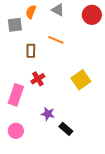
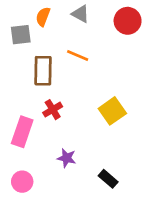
brown rectangle: (31, 51) -> (43, 71), size x1.5
black rectangle: (66, 129) -> (108, 179), moved

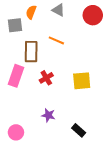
red cross: (53, 110) -> (46, 78), moved
yellow square: (112, 111) -> (82, 81), turned 30
pink rectangle: (22, 132) -> (16, 76), moved

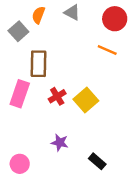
gray square: (15, 25) -> (18, 31), turned -35
orange line: (56, 40) -> (107, 50), moved
yellow square: (82, 81) -> (86, 100), moved, turned -36

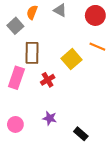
orange line: (107, 50) -> (97, 47), moved
yellow square: (86, 100) -> (71, 59), moved
pink circle: (20, 164) -> (15, 124), moved

